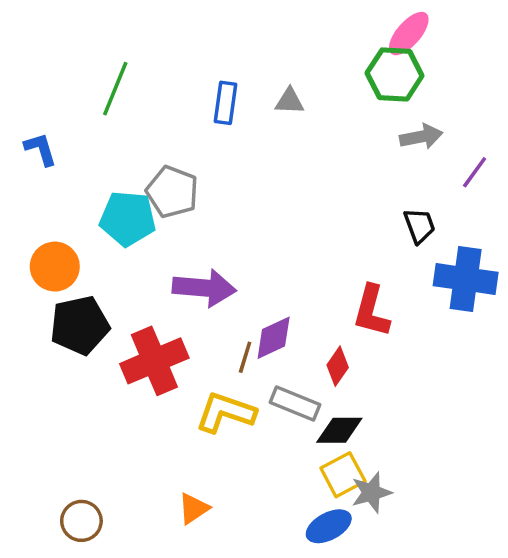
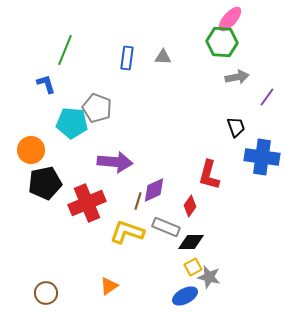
blue L-shape: (41, 149) -> (46, 84), moved
yellow square: (343, 475) -> (193, 267), size x0.7
gray star: (371, 492) -> (209, 277), turned 30

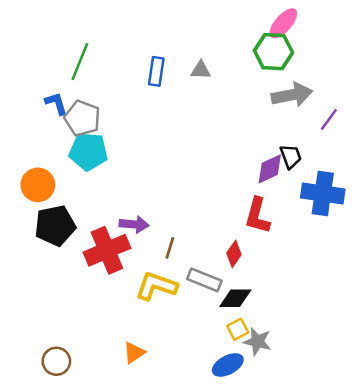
gray arrow: (237, 77) -> (292, 95), size x1.4
gray pentagon: (97, 108) -> (82, 118), moved
purple arrow: (115, 162) -> (134, 224), moved, size x0.7
purple diamond: (154, 190) -> (270, 169), moved

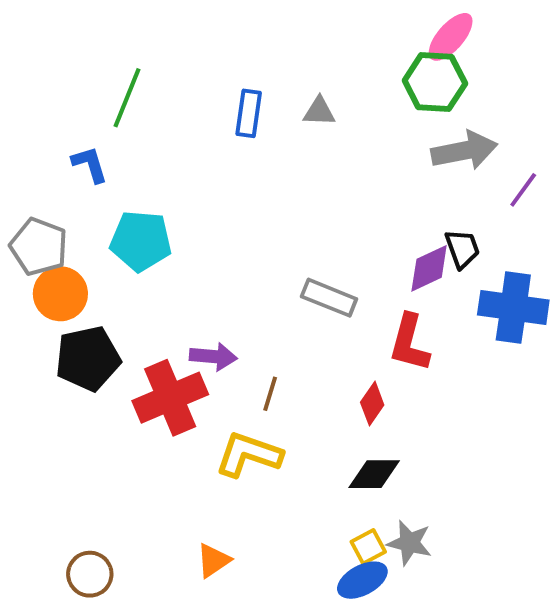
gray pentagon: (82, 118) -> (39, 247), moved
gray rectangle: (204, 280) -> (329, 298), moved
yellow square: (238, 329) -> (368, 547), moved

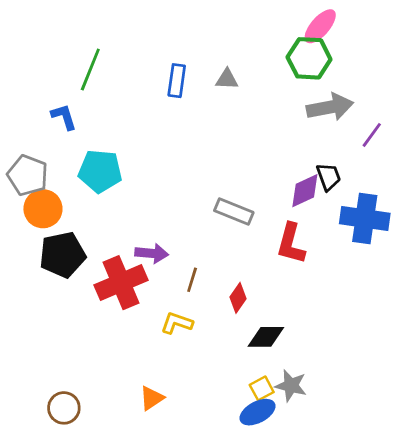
red diamond: (372, 404) -> (238, 298), moved
yellow L-shape: (249, 455) -> (177, 323), size x0.7

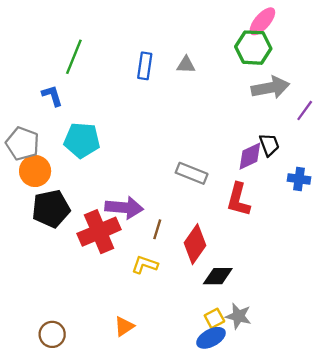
blue cross: (365, 218) -> (299, 179), size x0.6
purple arrow: (152, 253) -> (124, 208), size x1.4
red diamond: (238, 298) -> (195, 244), size x1.6

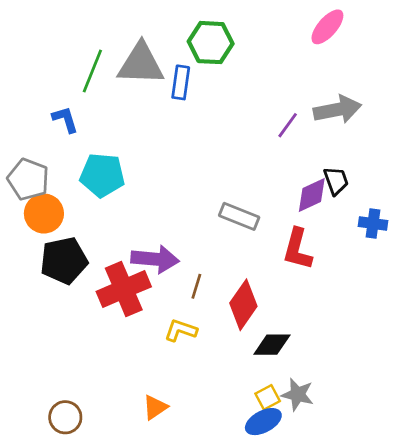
green hexagon: (253, 48) -> (211, 43), moved
gray triangle: (186, 65) -> (141, 64), moved, size x2.0
purple line: (305, 110) -> (288, 125), moved

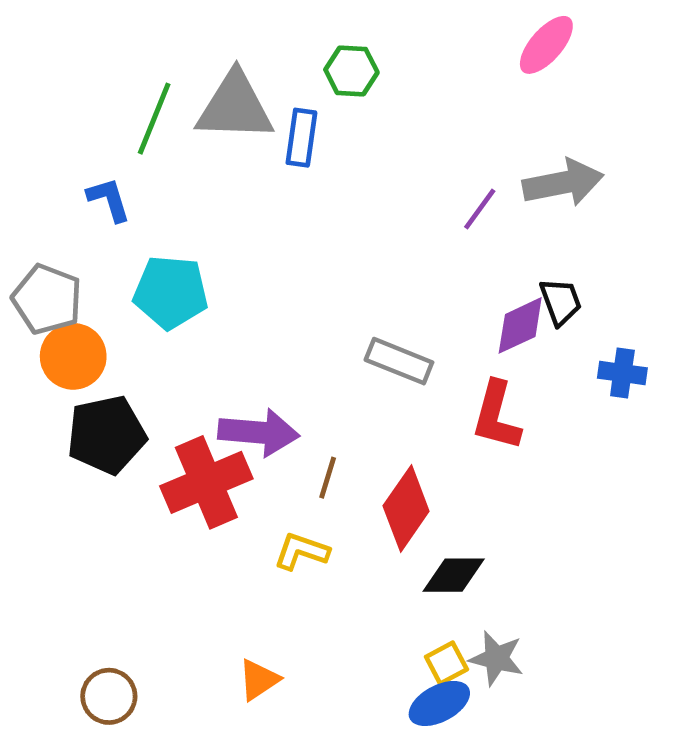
green hexagon: (211, 43) -> (351, 71), size x0.7

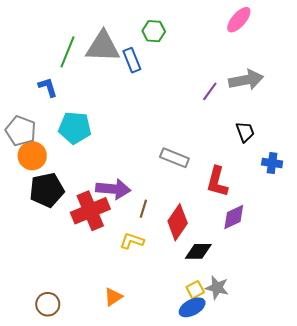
blue rectangle: (301, 138) -> (132, 60), turned -30
purple diamond: (520, 325) -> (234, 217), moved

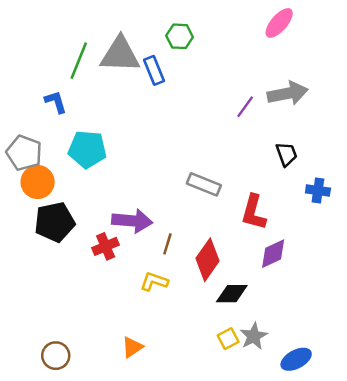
red cross: (90, 211) -> (106, 246), size x0.6
gray star: (217, 288) -> (254, 336), turned 30
blue ellipse: (192, 307) -> (296, 359), moved

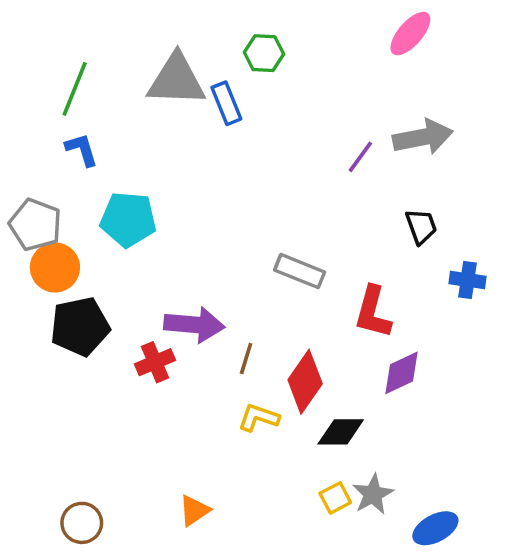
green line: (79, 61) -> (75, 89), moved
yellow L-shape: (154, 282) -> (259, 418), moved

